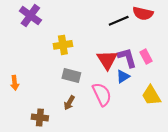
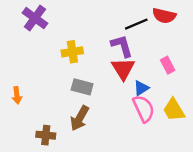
purple L-shape: (127, 58) -> (122, 46), moved
pink semicircle: (102, 94) -> (144, 109), moved
brown arrow: (69, 103) -> (80, 118), size x1.5

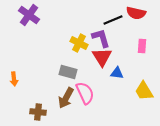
yellow cross: (72, 52) -> (79, 43), moved, turned 36
pink rectangle: (168, 65) -> (142, 46), moved, turned 32
blue triangle: (141, 88) -> (117, 73), turned 40
pink semicircle: (144, 109) -> (85, 93), moved

